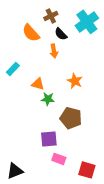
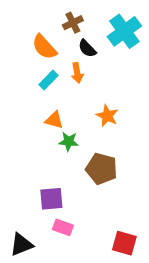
cyan rectangle: (13, 69) -> (49, 80), moved
purple square: (49, 139) -> (51, 199), moved
pink rectangle: (59, 159) -> (63, 227), moved

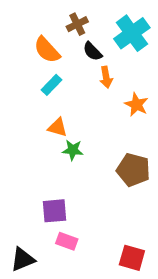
orange arrow: (77, 73) -> (106, 77), moved
orange star: (107, 116) -> (136, 105), moved
brown pentagon: (101, 169) -> (133, 170), moved

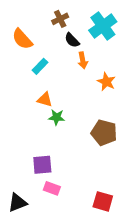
orange semicircle: (47, 50) -> (22, 39), moved

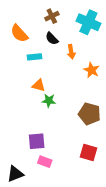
cyan cross: (103, 26) -> (88, 22), turned -30
black semicircle: (72, 40) -> (52, 39), moved
cyan rectangle: (40, 66) -> (35, 57), turned 40
red square: (103, 201) -> (88, 152), moved

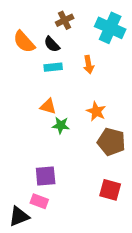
black semicircle: (52, 39) -> (52, 44), moved
cyan rectangle: (35, 57) -> (53, 67), moved
orange star: (92, 70) -> (96, 111), moved
pink rectangle: (45, 162) -> (39, 201), moved

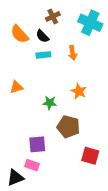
orange triangle: (48, 106) -> (16, 87), moved, turned -32
brown pentagon: (111, 142) -> (68, 127), moved

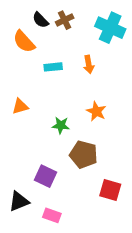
black semicircle: (42, 36) -> (40, 20), moved
purple square: (37, 144) -> (46, 176), turned 30
pink rectangle: (32, 165) -> (52, 215), moved
black triangle: (15, 178) -> (19, 201), moved

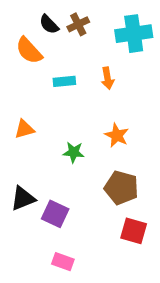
cyan cross: (110, 28) -> (134, 34), turned -32
brown pentagon: (84, 155) -> (121, 188), moved
black triangle: (19, 201) -> (23, 198), moved

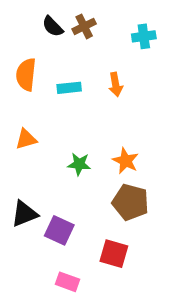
cyan cross: (134, 34) -> (144, 36), size x0.6
orange semicircle: (29, 51) -> (26, 75), moved, turned 48
orange star: (117, 135) -> (126, 161), moved
red square: (134, 231) -> (114, 254), moved

